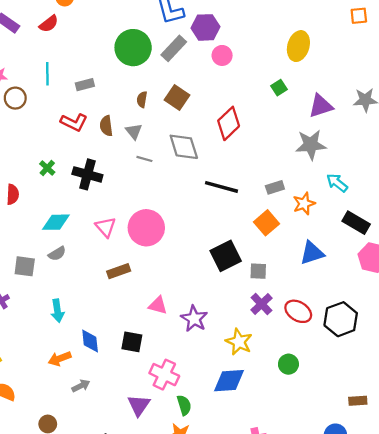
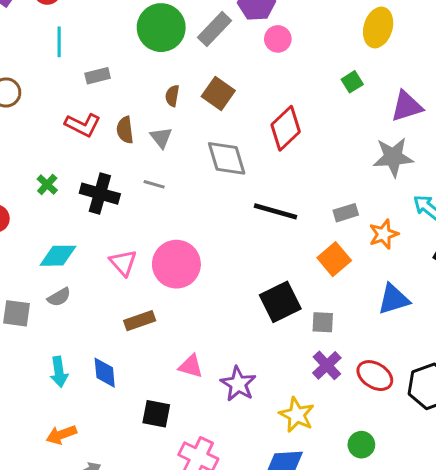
cyan line: (47, 74) -> (59, 42), moved
gray line: (144, 159) -> (154, 184), moved
blue diamond: (90, 341) -> (105, 373), moved

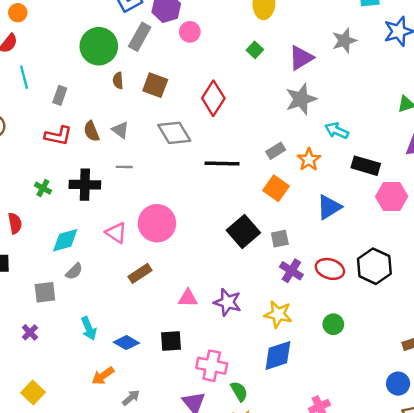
gray rectangle: (98, 76) -> (60, 95), turned -42
brown semicircle: (172, 96) -> (118, 81), moved
blue diamond: (105, 373) -> (126, 343), moved, turned -40

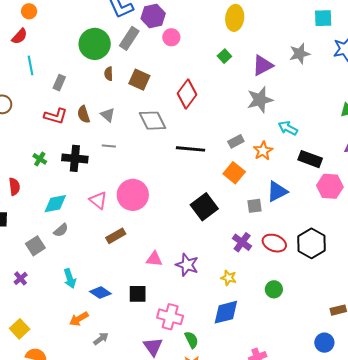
gray square: (280, 239) -> (254, 206), moved
gray square: (45, 292) -> (35, 246), turned -30
yellow star: (278, 314) -> (229, 278), size x0.7

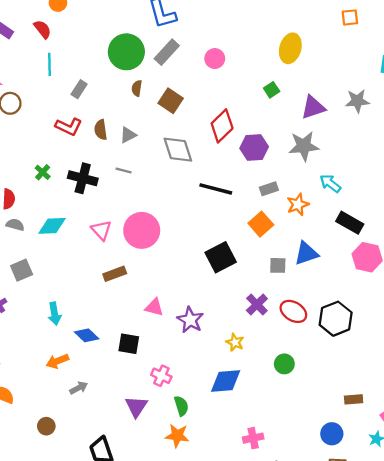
purple hexagon: (153, 16) -> (254, 148), moved
red semicircle: (19, 36) -> (42, 29), turned -90
gray triangle: (108, 115) -> (128, 135), turned 42
gray semicircle: (61, 230) -> (15, 225), moved, turned -133
pink cross: (170, 317) -> (161, 376), size x0.7

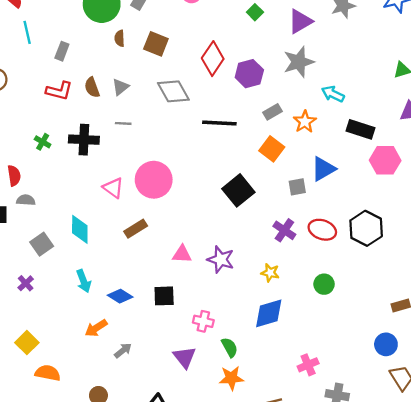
cyan diamond: (52, 226) -> (80, 229), moved, turned -76

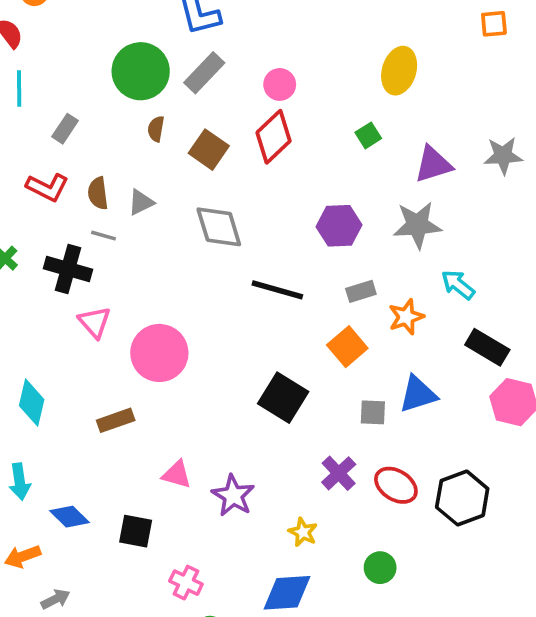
red diamond: (213, 59) -> (274, 137), moved
gray line: (123, 123) -> (103, 236), moved
pink triangle: (113, 188) -> (95, 322), moved
black square: (238, 190) -> (283, 398), turned -32

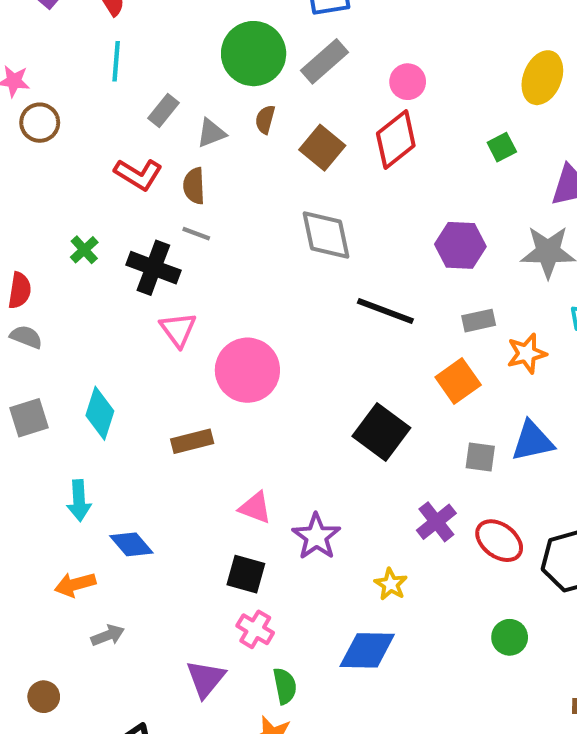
gray triangle: (141, 202) -> (211, 133), moved
black square: (136, 531) -> (246, 574), moved
green circle: (380, 568) -> (510, 637), moved

